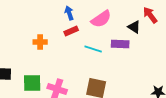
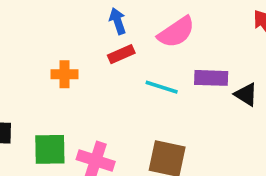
black triangle: (134, 27) -> (246, 94), moved

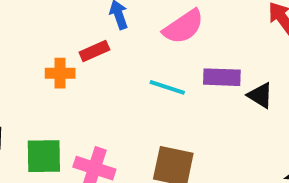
red rectangle: (121, 54) -> (94, 51), moved

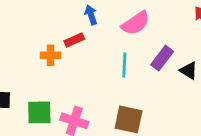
purple rectangle: (222, 77) -> (162, 58), turned -55
cyan line: (167, 87) -> (124, 65), turned 75

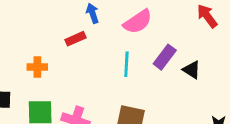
orange cross: (50, 55) -> (37, 67), moved

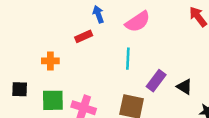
purple rectangle: (165, 57) -> (156, 81), moved
black triangle: (192, 70) -> (184, 87), moved

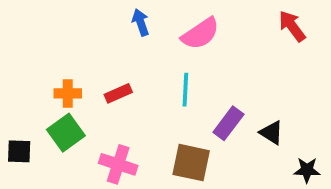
red rectangle: (84, 36) -> (118, 93), moved
black square: (20, 89) -> (19, 151), moved
green square: (53, 100) -> (66, 133), moved, turned -35

